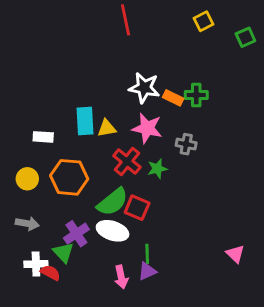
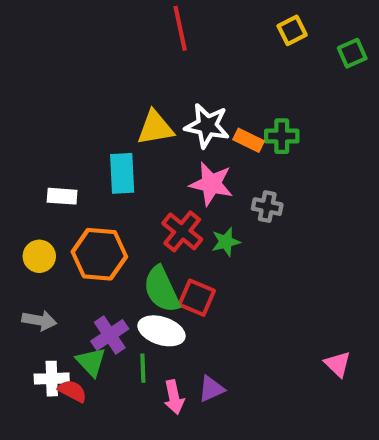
yellow triangle: (107, 128) -> (155, 128), moved, size x1.4
green semicircle: (113, 202) -> (162, 289), turned 104
green line: (147, 254) -> (143, 368), moved

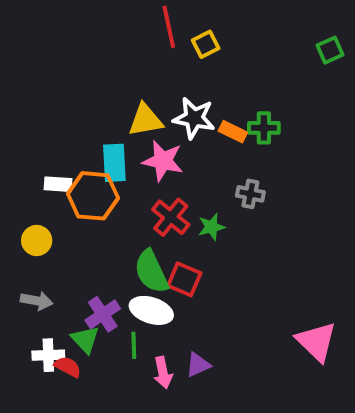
yellow square: (292, 30) -> (206, 44), moved
pink star: (211, 184) -> (163, 161), moved
orange hexagon: (99, 254) -> (93, 196), moved
pink triangle: (338, 364) -> (316, 342), size x1.6

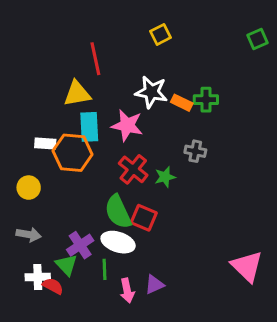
red line: (169, 27) -> (95, 59), moved
yellow triangle: (145, 120) -> (77, 94), moved

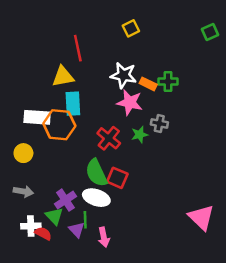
pink star: (127, 125) -> (130, 102), moved
white rectangle: (45, 144) -> (37, 117), size x1.5
green star: (165, 177) -> (140, 135), moved
purple triangle: (154, 285) -> (77, 230), moved, turned -49

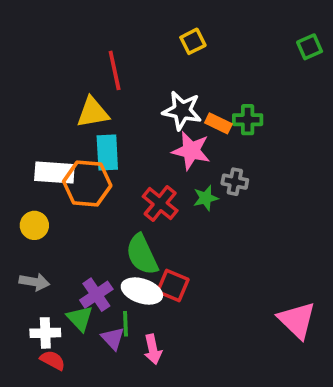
red square: (117, 178) -> (173, 286), moved
red semicircle: (43, 233) -> (53, 360), moved

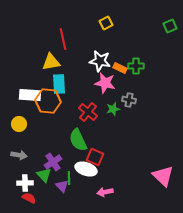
white ellipse: (142, 291) -> (86, 169), moved
pink arrow: (153, 349) -> (105, 192), moved, turned 91

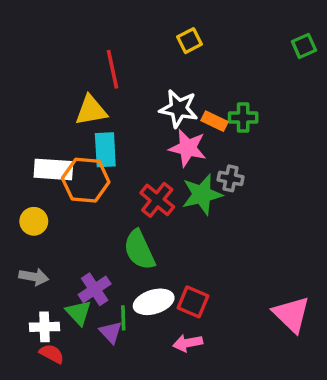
green star: (113, 109) -> (202, 194), size x1.6
red square: (95, 157) -> (193, 302), moved
white ellipse: (86, 169) -> (154, 302), turned -35

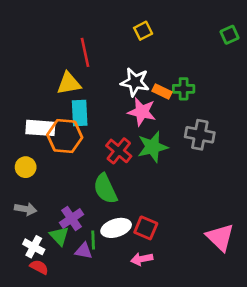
gray cross: (231, 178) -> (200, 135), moved, size x1.5
white cross: (45, 327) -> (34, 247), turned 30
purple triangle: (111, 332) -> (84, 251), turned -36

